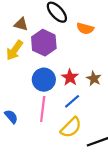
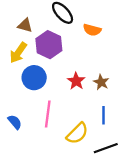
blue circle: (44, 80) -> (34, 78), moved
blue line: (72, 101) -> (103, 115), moved, turned -49

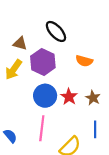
orange semicircle: (92, 30) -> (84, 61), moved
blue circle: (34, 78) -> (45, 96), moved

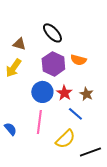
purple hexagon: (43, 62) -> (53, 64), moved
blue line: (95, 129) -> (75, 114), moved, turned -49

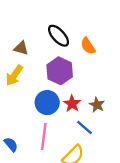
orange semicircle: (78, 60) -> (88, 46), moved, turned 42

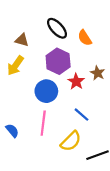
red star: (72, 104) -> (76, 82), moved
brown star: (97, 105) -> (97, 73), moved

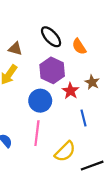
blue line: (82, 115) -> (83, 118), moved, turned 35

